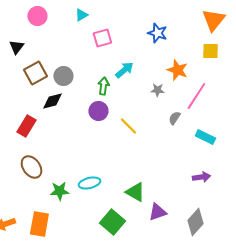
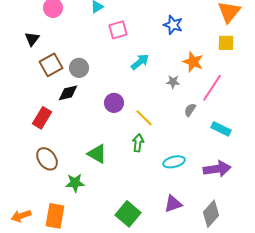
green arrow: (103, 86) -> (138, 143), moved
purple arrow: (201, 177) -> (217, 169), size x1.5
cyan ellipse: (89, 183) -> (174, 162), moved
green triangle: (135, 192) -> (97, 154), moved

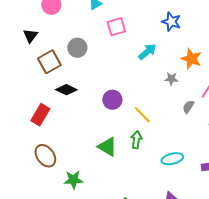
cyan arrow: (140, 62) -> (147, 52), moved
gray circle: (79, 68) -> (77, 48), moved
black diamond: (68, 93) -> (66, 90), turned 40
green triangle: (97, 154) -> (107, 147), moved

